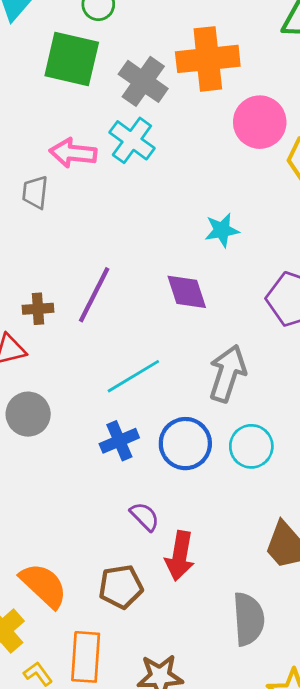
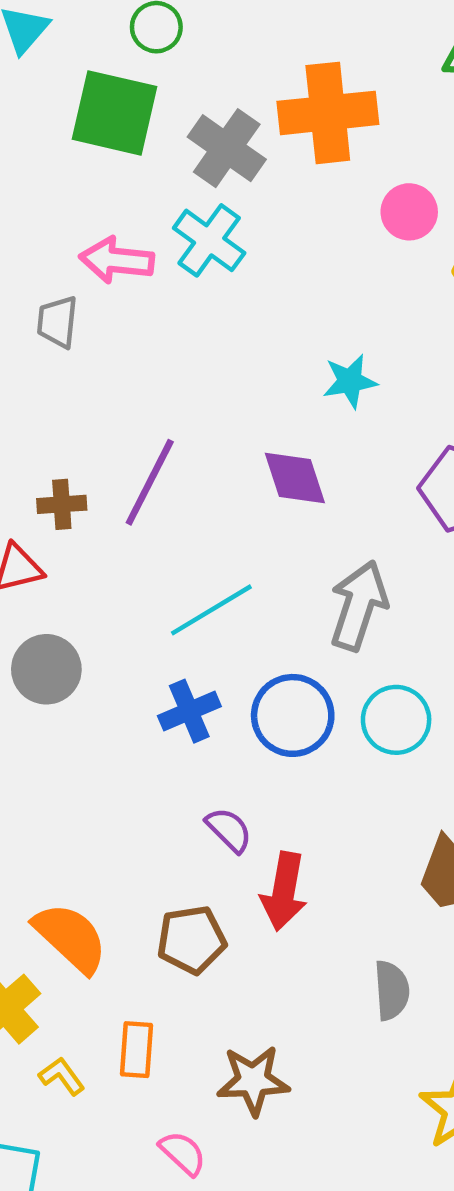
pink circle: (260, 122) -> (409, 212), size x0.7
gray semicircle: (248, 619) -> (392, 990), size x0.7
orange rectangle: (86, 657) -> (137, 1050), size x0.7

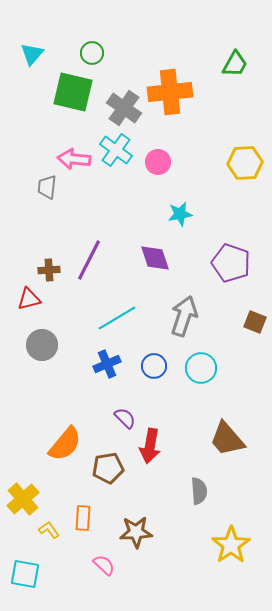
pink circle: (409, 212) -> (158, 162), moved
blue circle: (293, 715) -> (154, 366), size x0.7
orange semicircle: (71, 938) -> (65, 444), moved, turned 87

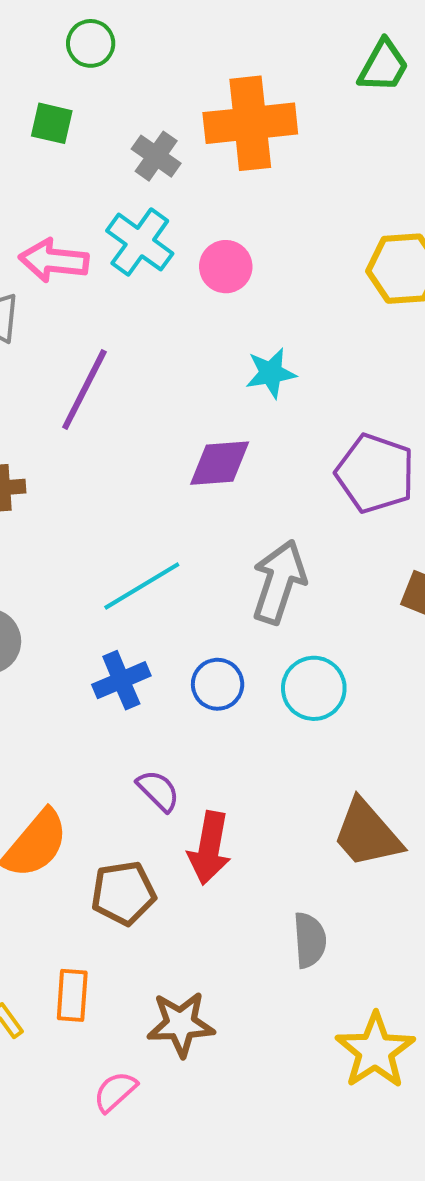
green square: (73, 92) -> (52, 123), size x0.5
gray cross: (124, 108) -> (156, 156), size x0.7
purple diamond: (155, 258) -> (220, 463), turned -76
purple line: (89, 260) -> (84, 389), moved
pink semicircle: (104, 565) -> (115, 1092), turned -85

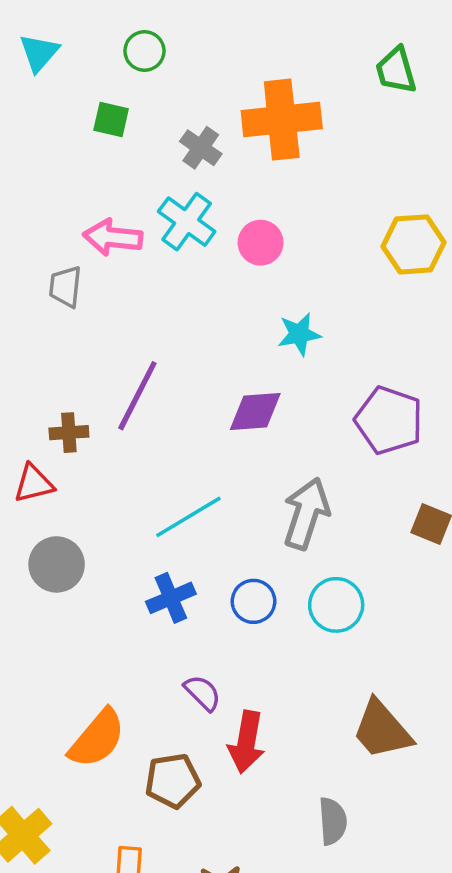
green trapezoid: (383, 66) -> (396, 70), turned 135
purple line: (84, 389) -> (137, 396), moved

